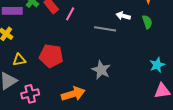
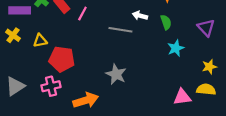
yellow triangle: (19, 60) -> (40, 41), moved
cyan star: (157, 65) -> (176, 48), moved
pink cross: (30, 94) -> (51, 86), moved

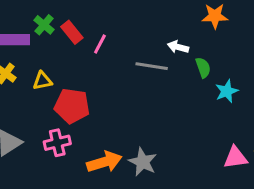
green semicircle: (166, 22) -> (203, 68), moved
gray star: (116, 74) -> (143, 162), moved

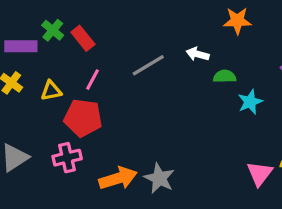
pink line: (100, 44) -> (93, 80), moved
gray line: (152, 66) -> (148, 65), moved, turned -40
green semicircle: (203, 68) -> (225, 76), turned -72
pink triangle: (236, 157) -> (260, 174), turned -45

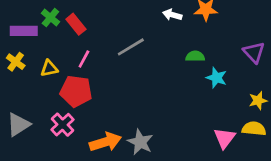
white arrow: (198, 54) -> (172, 15), moved
cyan star: (250, 102) -> (216, 78), turned -30
pink cross: (67, 158) -> (63, 125), turned -30

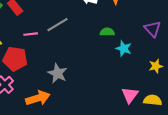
pink line: (84, 59) -> (31, 34), moved, turned 56
yellow semicircle: (254, 129) -> (153, 100), moved
gray star: (140, 142) -> (57, 73), moved

